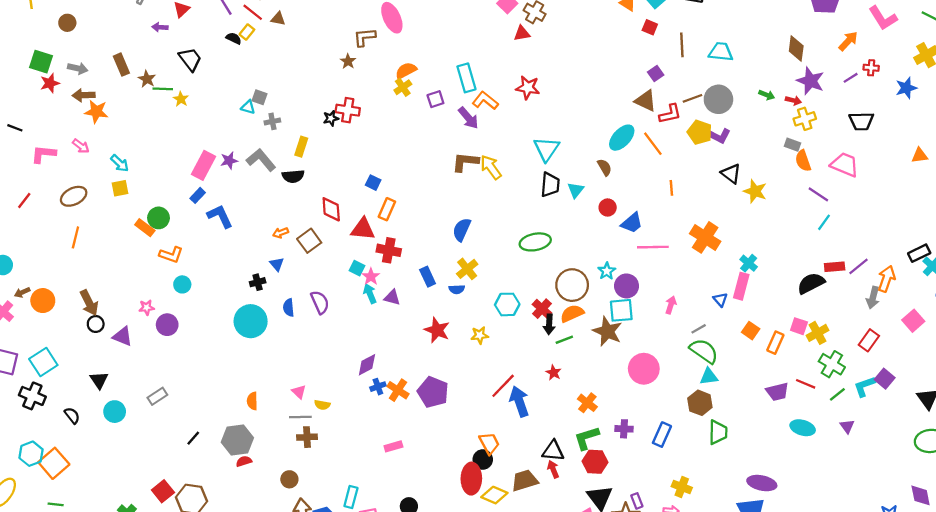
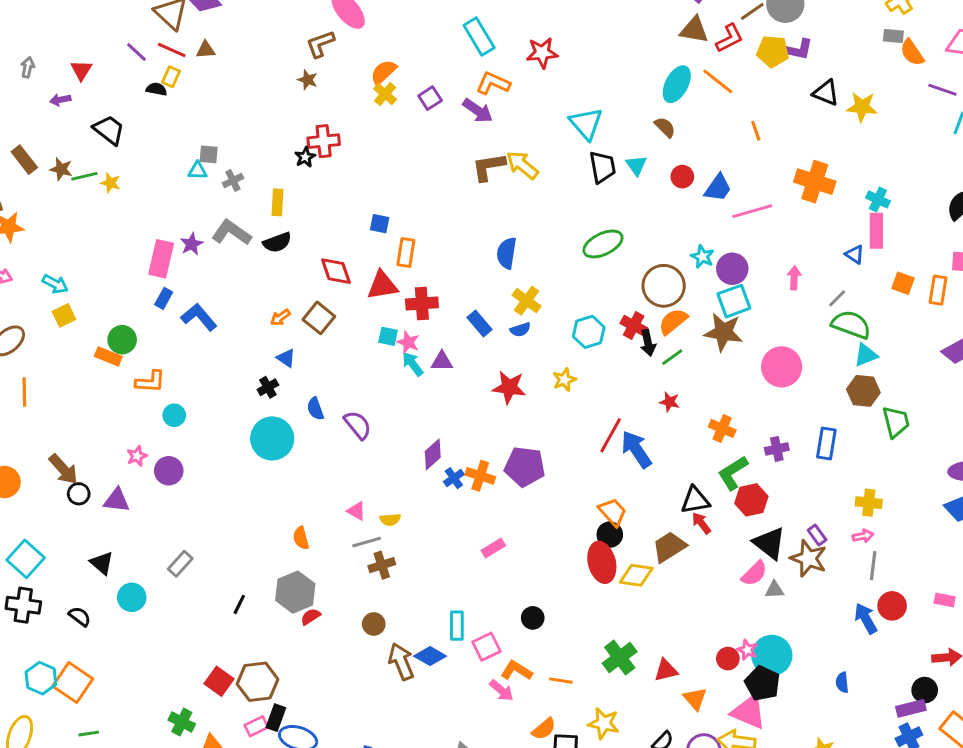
cyan rectangle: (466, 78) -> (479, 36), moved
purple semicircle: (320, 302) -> (358, 425), moved

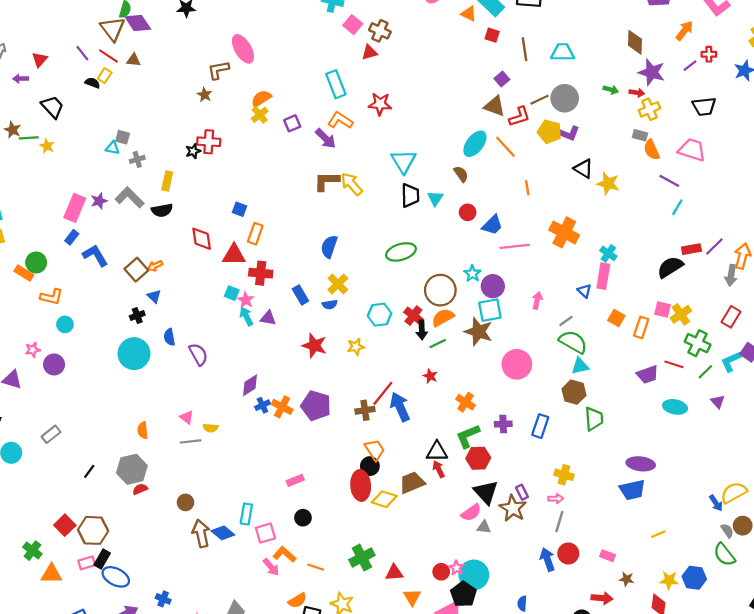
brown square: (319, 318) -> (136, 270), moved
pink rectangle: (493, 548) -> (295, 480), moved
brown cross: (382, 565) -> (365, 410), moved

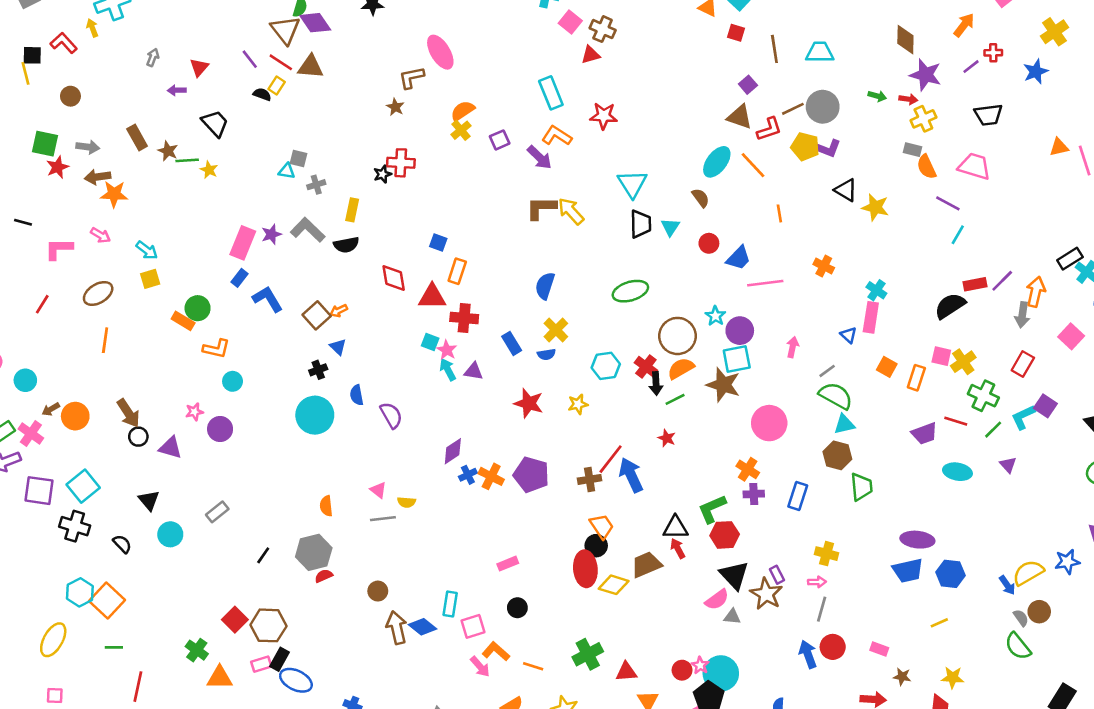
brown triangle: (133, 60) -> (311, 67), size x1.5
orange cross: (564, 232) -> (824, 266), size x0.6
orange cross: (466, 402) -> (748, 469), moved
blue hexagon: (694, 578) -> (950, 574), moved

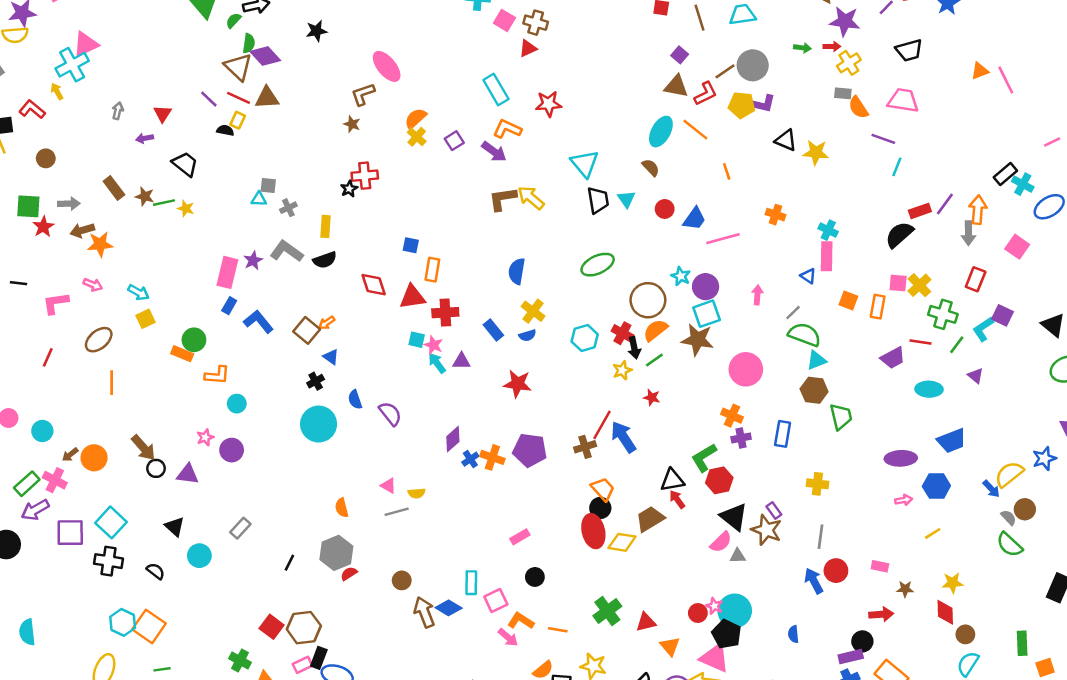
yellow star: (578, 404) -> (622, 370), moved
blue trapezoid: (908, 571) -> (952, 441), moved
pink arrow: (817, 582) -> (904, 500), moved

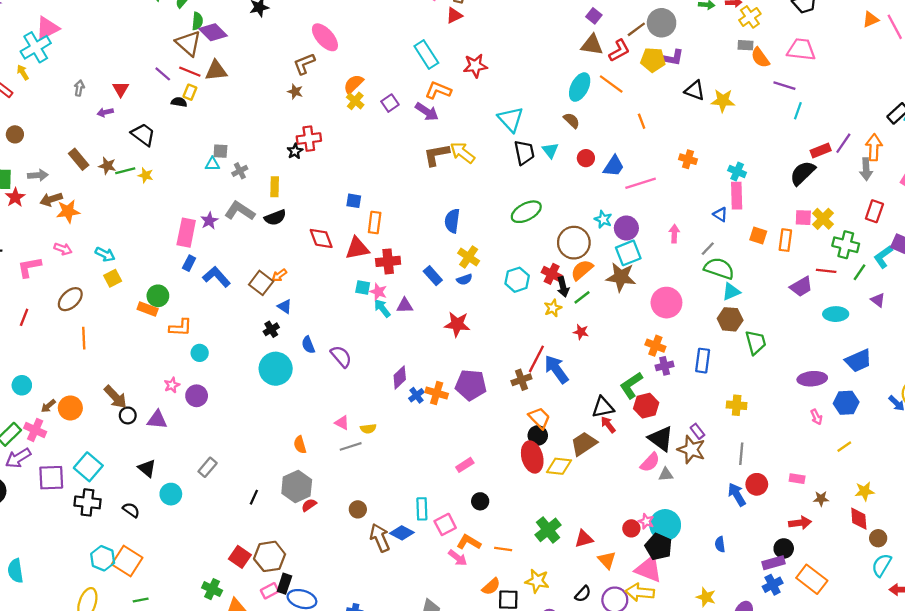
pink arrow: (904, 500) -> (816, 417), turned 77

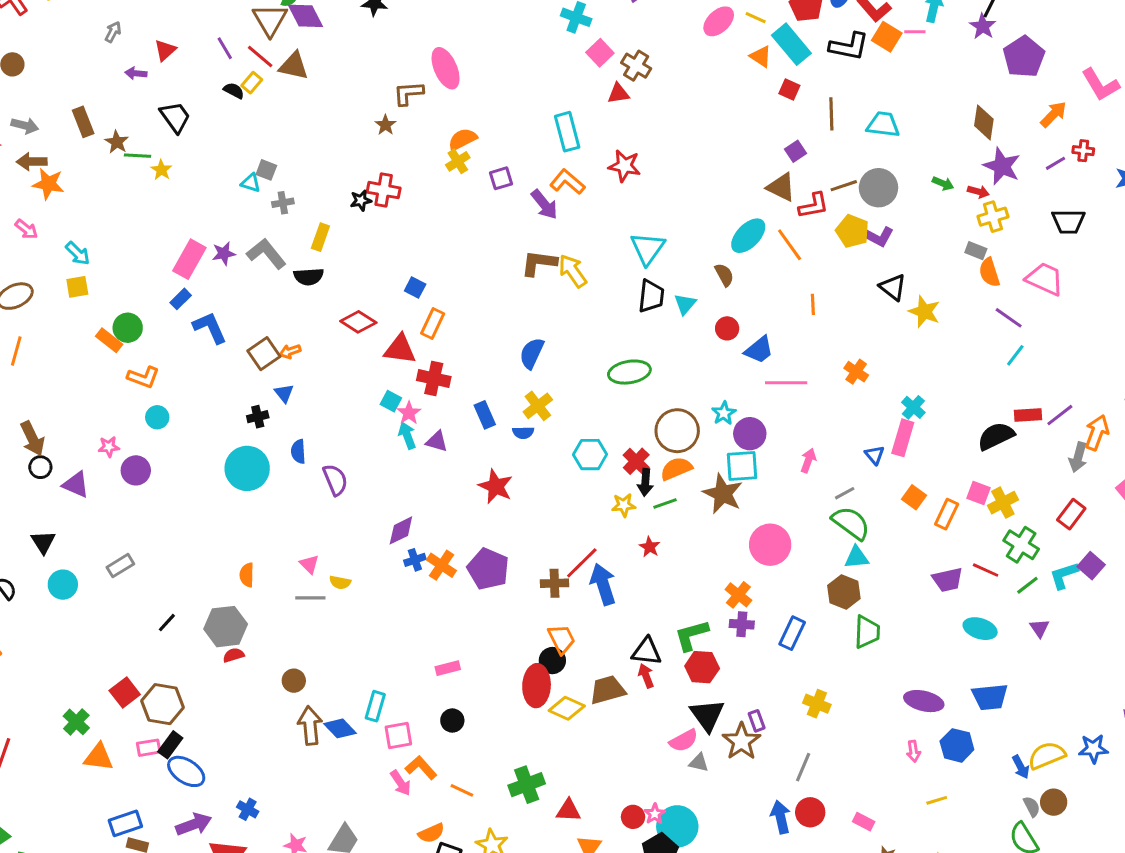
red diamond: (321, 238) -> (358, 322), turned -55

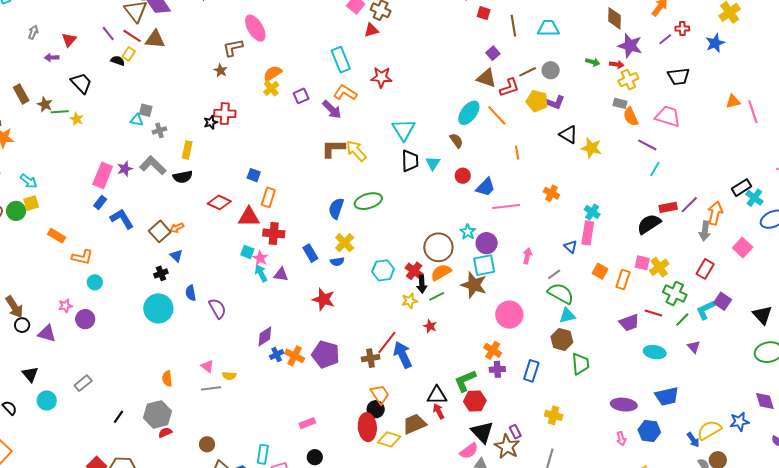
gray circle: (878, 188) -> (551, 70), size x0.7
green circle: (128, 328) -> (16, 211), moved
green ellipse: (629, 372) -> (368, 201), moved

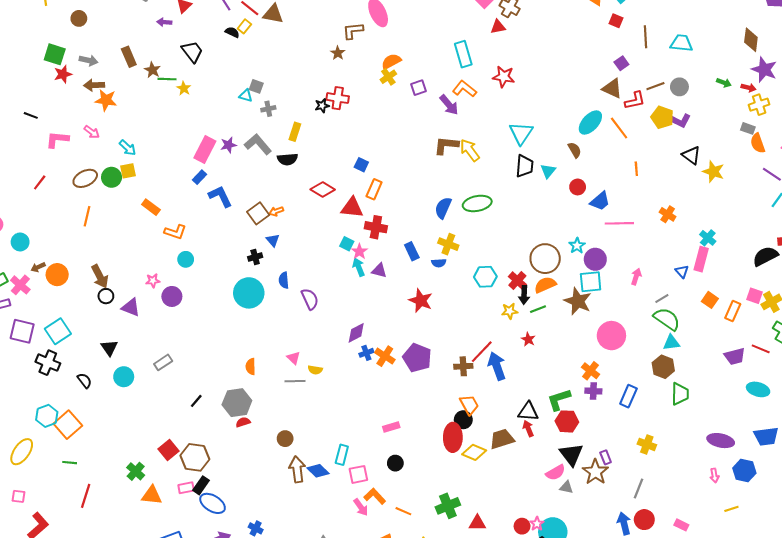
yellow cross: (345, 243) -> (448, 244), turned -30

